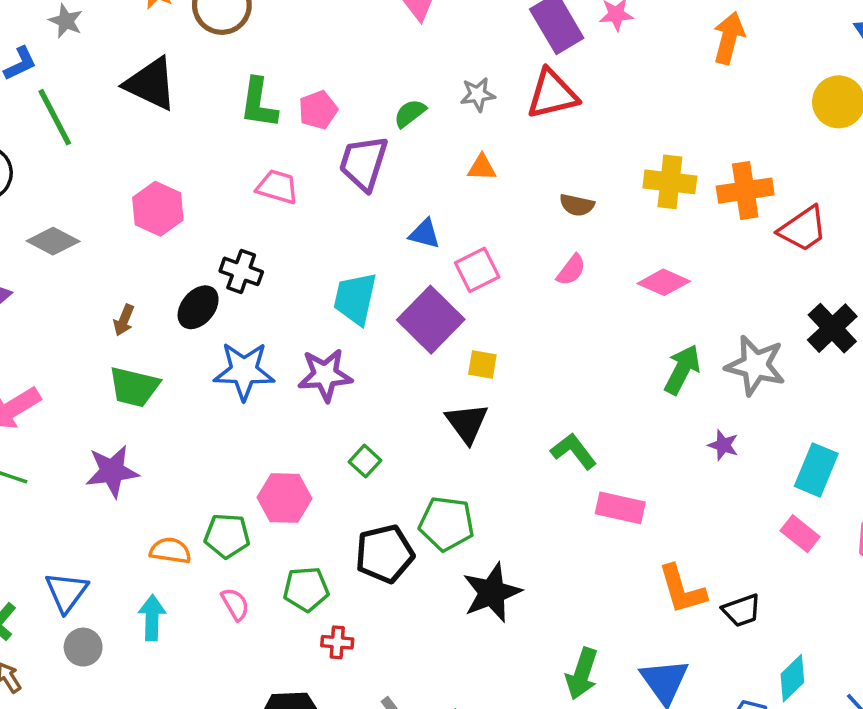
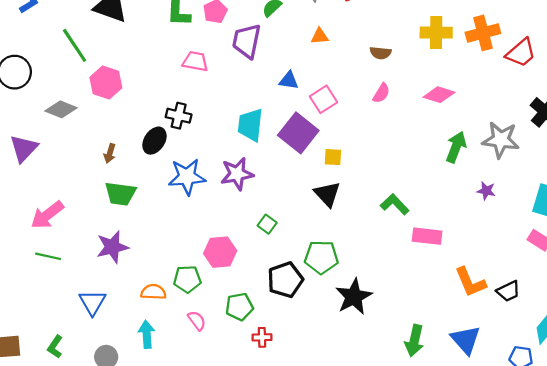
green line: (55, 117) -> (75, 45), moved
pink hexagon: (158, 209) -> (106, 83), moved
blue triangle: (66, 592) -> (92, 302), moved

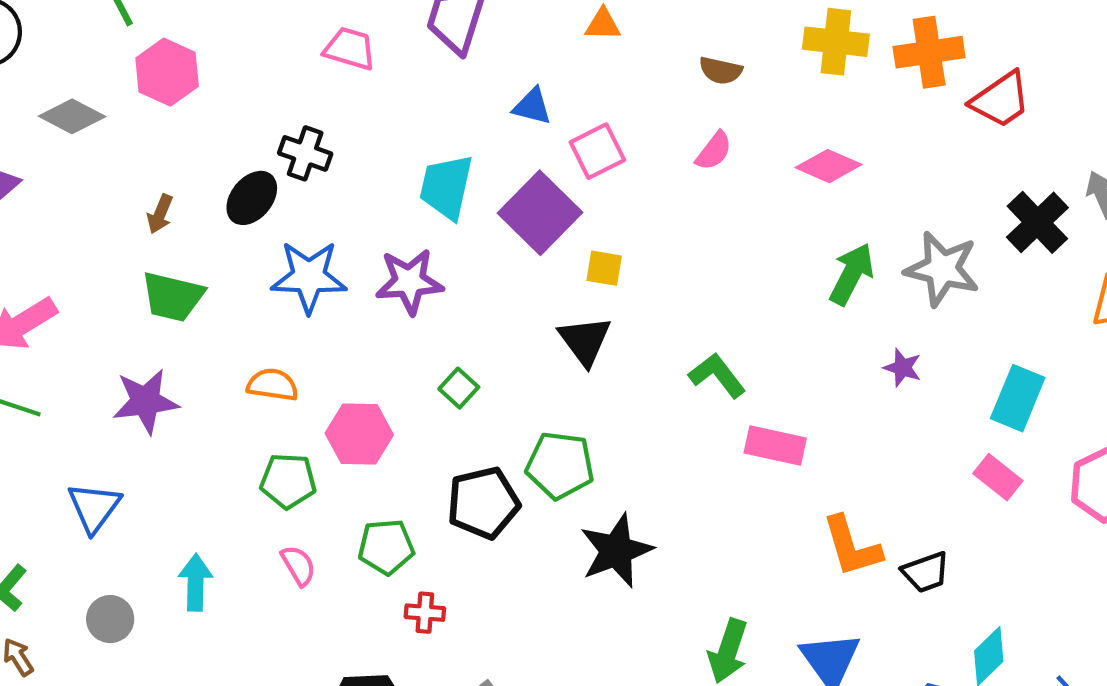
orange semicircle: (153, 292) -> (273, 385), moved

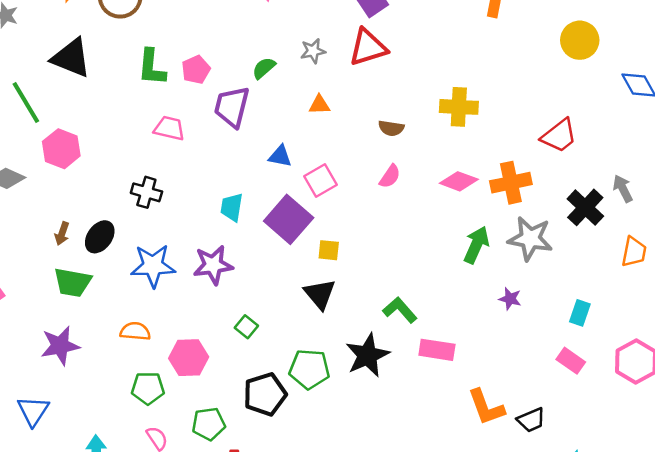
orange cross: (929, 52) -> (511, 183), moved
cyan trapezoid: (446, 187) -> (232, 207), size x0.7
black ellipse: (252, 198) -> (100, 237), moved
cyan rectangle: (1018, 398) -> (580, 313), size x0.7
black star: (616, 551) -> (368, 355), moved

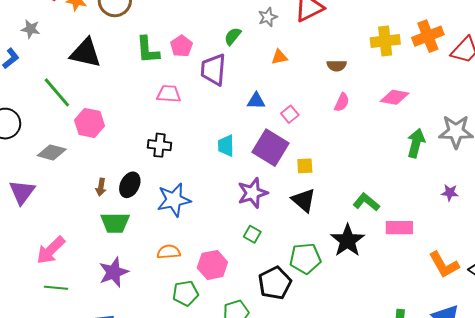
pink square: (321, 181) -> (290, 114), size x0.7
orange cross: (511, 183) -> (428, 36), moved
purple star: (213, 265) -> (253, 193), moved
purple star: (510, 299) -> (450, 193), moved

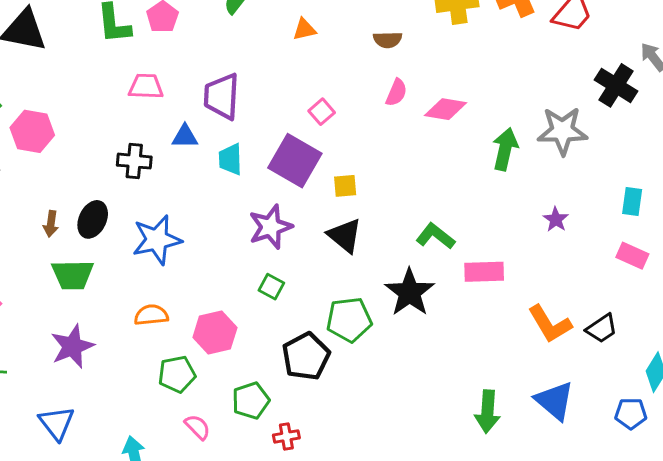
purple trapezoid: (213, 70) -> (222, 96), moved
pink diamond: (395, 97) -> (445, 109), moved
blue triangle: (256, 101) -> (185, 137), moved
purple star: (450, 193) -> (556, 219), turned 30

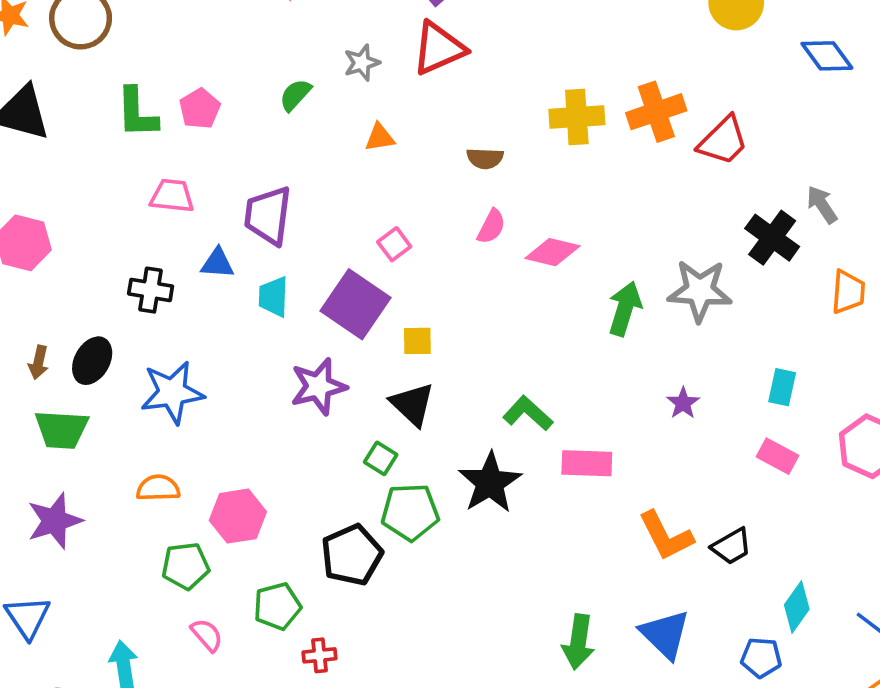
green square: (271, 287) -> (381, 458), moved

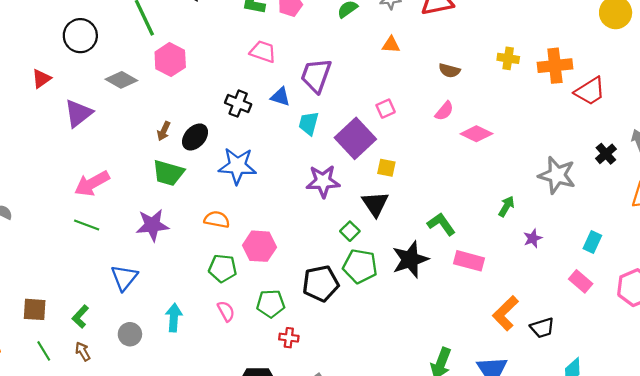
yellow cross: (577, 117) -> (508, 58), size x0.7
black cross: (772, 238) -> (606, 154), size x0.7
green arrow: (625, 309) -> (506, 206), moved, size x0.7
orange L-shape: (666, 536) -> (505, 313), turned 60

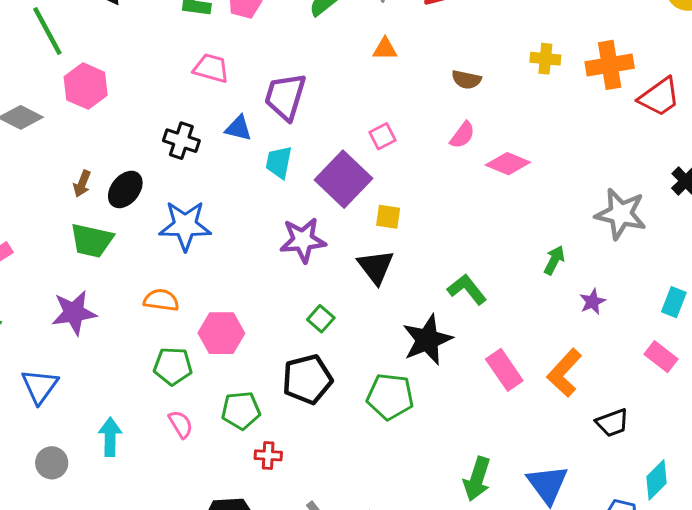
green square: (350, 231) -> (321, 319), moved
pink rectangle: (469, 261) -> (504, 370), moved, turned 44
green pentagon: (360, 266) -> (390, 396), moved
orange L-shape: (505, 313) -> (564, 373), moved

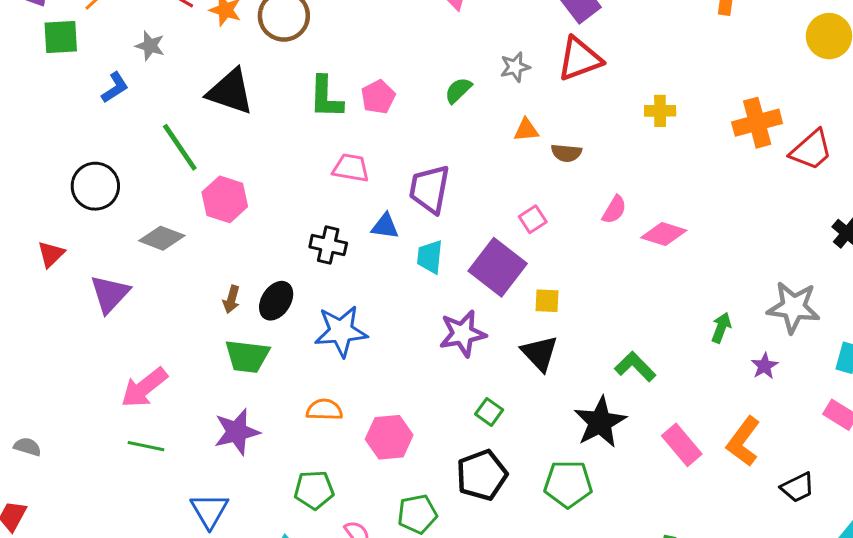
yellow cross: (545, 59) -> (660, 111), moved
brown semicircle: (466, 80) -> (566, 153), moved
gray star: (621, 214) -> (793, 307), moved
green pentagon: (173, 366) -> (314, 490), moved

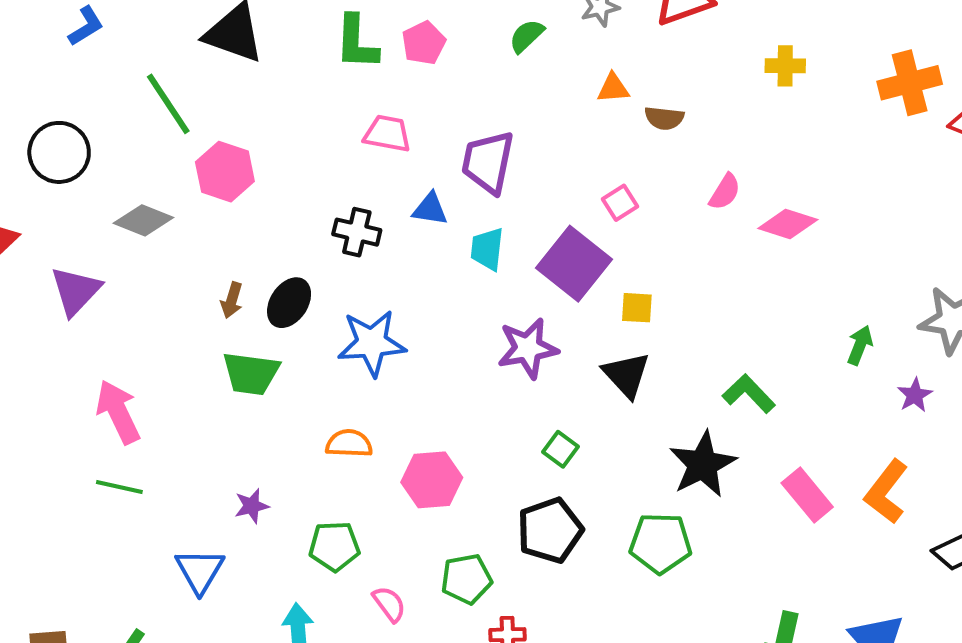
pink arrow: (144, 388) -> (118, 412), turned 102
purple star: (237, 432) -> (252, 506), moved, size x0.6

